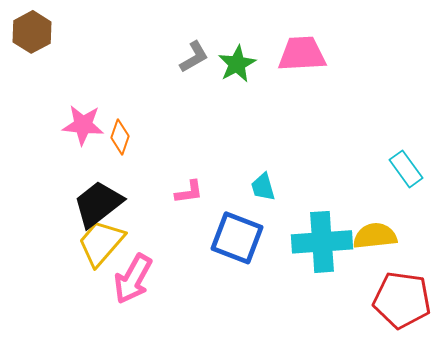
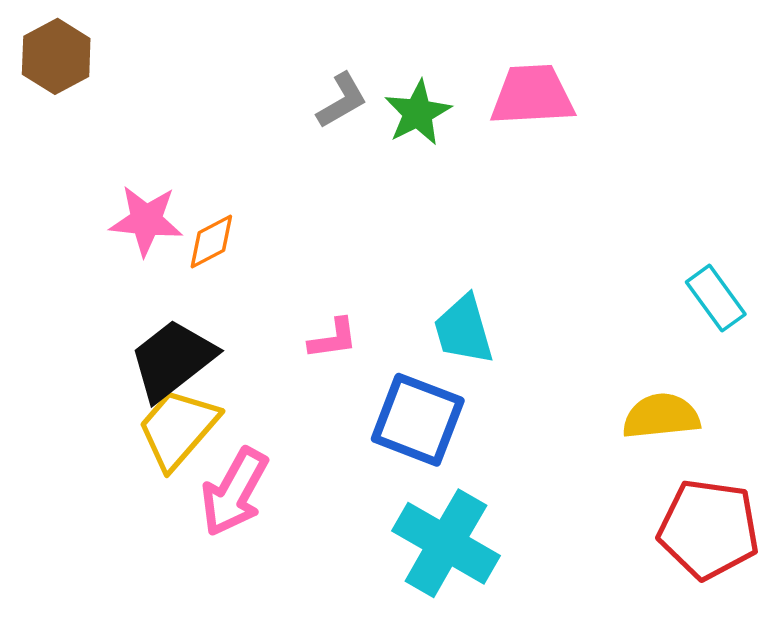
orange diamond: (120, 137) -> (211, 242), turned 44
cyan trapezoid: (263, 187) -> (464, 330), size x1.4
cyan cross: (322, 242) -> (446, 543), moved, turned 34

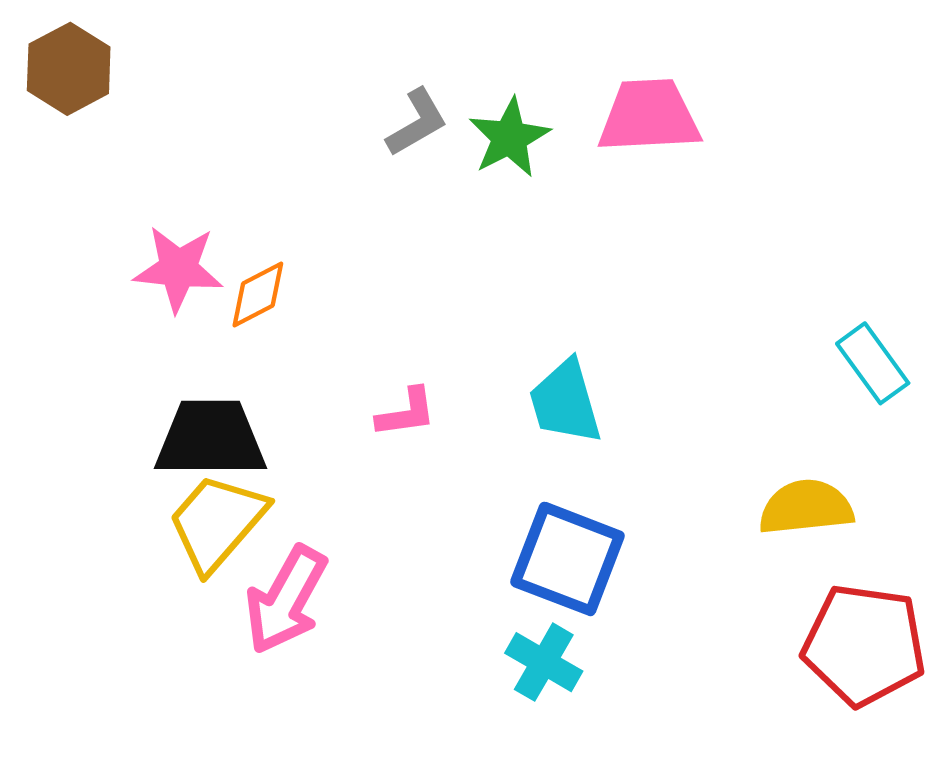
black trapezoid: (173, 360) -> (211, 439), turned 38
blue square: (418, 420) -> (567, 559), moved
cyan cross: (446, 543) -> (544, 662), size x0.6

